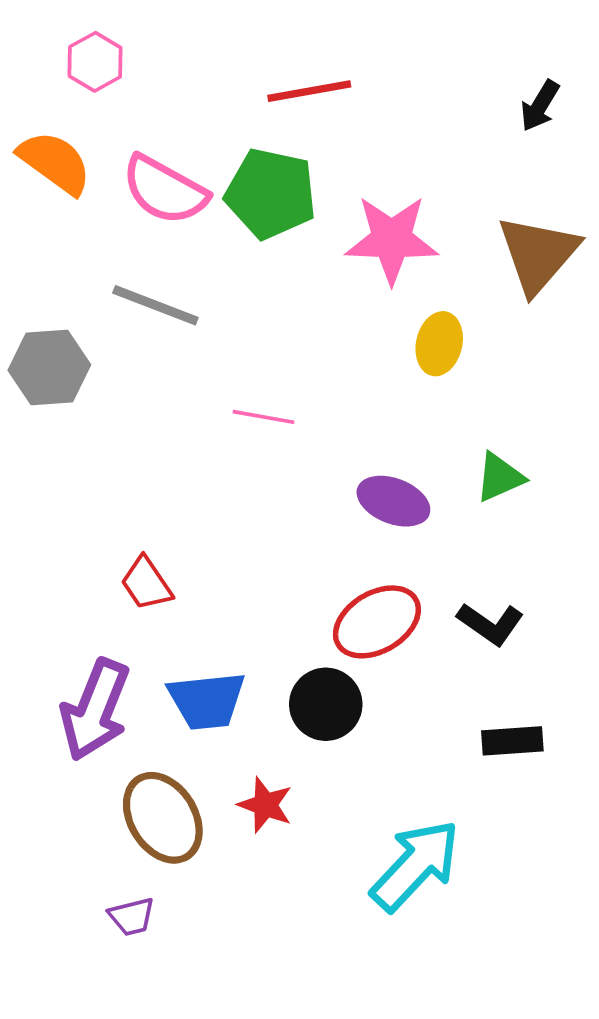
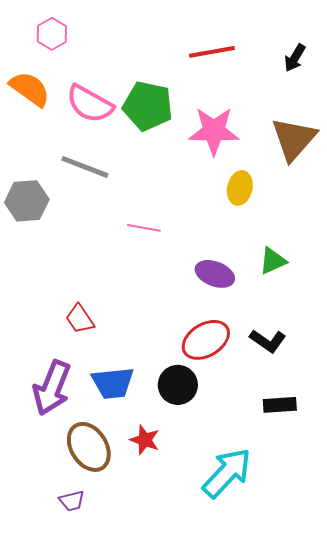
red line: (309, 91) -> (212, 52), moved

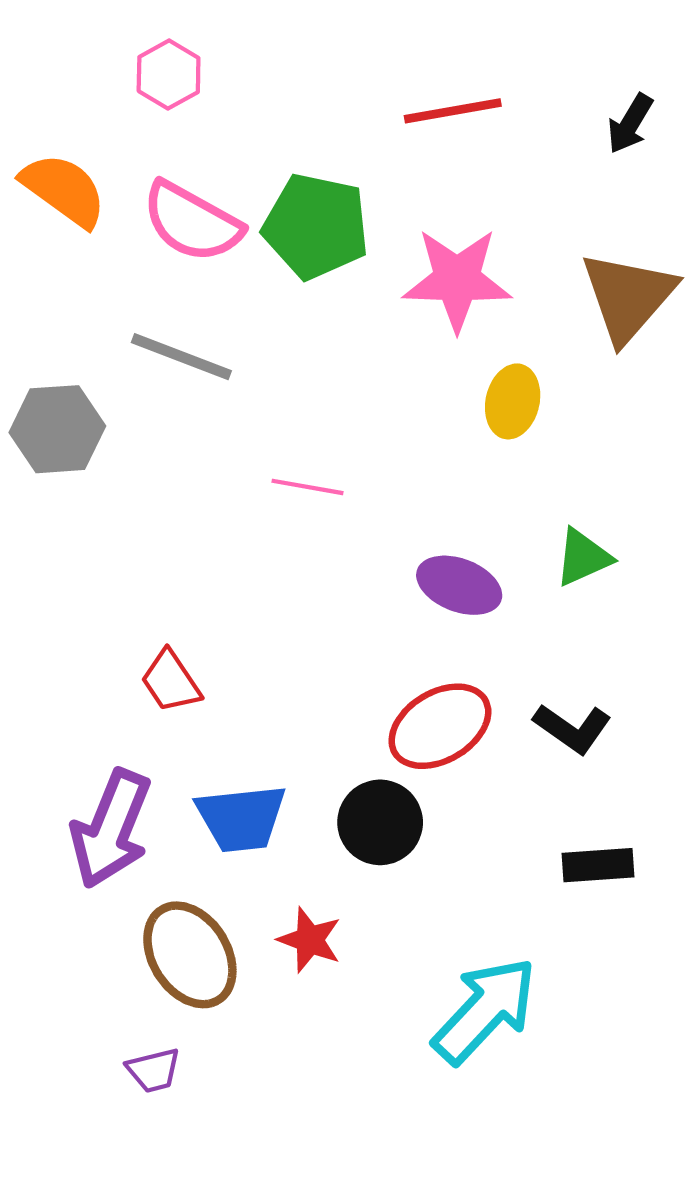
pink hexagon: (52, 34) -> (169, 75), moved

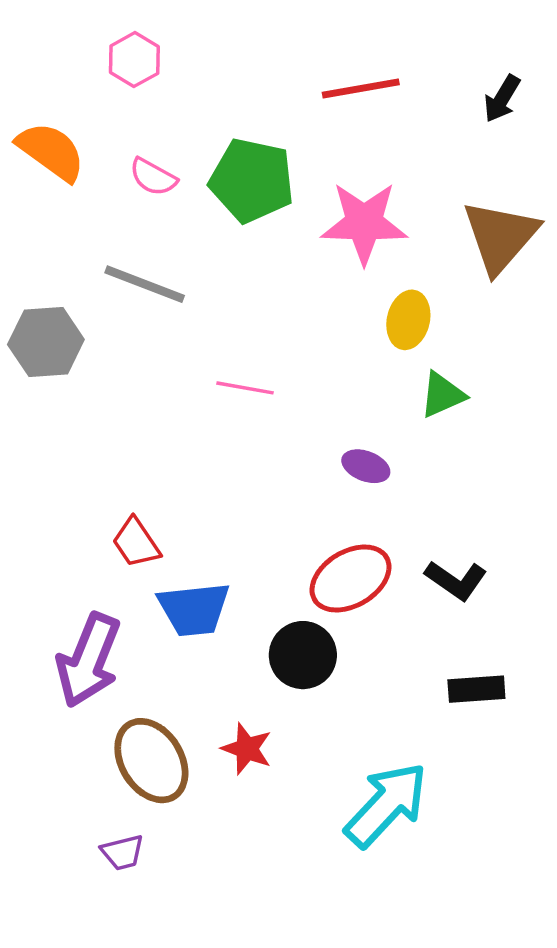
pink semicircle: (192, 222) -> (153, 177), size x0.6
green triangle: (583, 557) -> (442, 395), moved
purple ellipse: (459, 585) -> (366, 466), size x0.7
blue trapezoid: (241, 818) -> (194, 609), moved

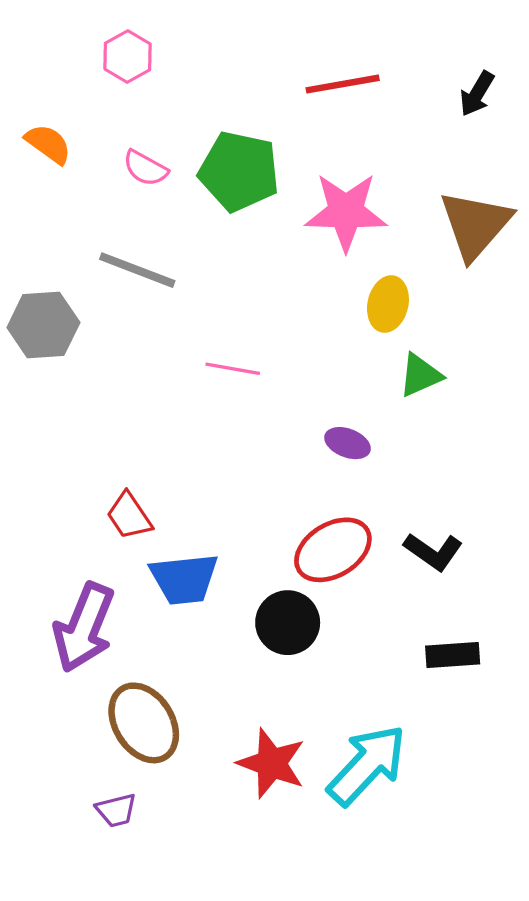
orange semicircle: (51, 151) -> (48, 144), size x0.7
red star: (247, 749) -> (271, 763), moved, size x1.4

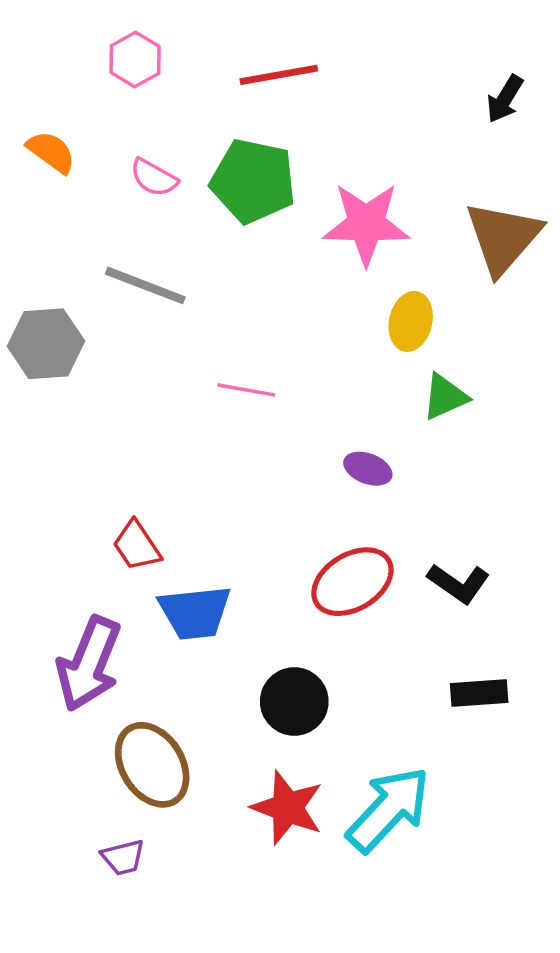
red line: (343, 84) -> (279, 75), moved
black circle: (288, 623) -> (294, 702), moved

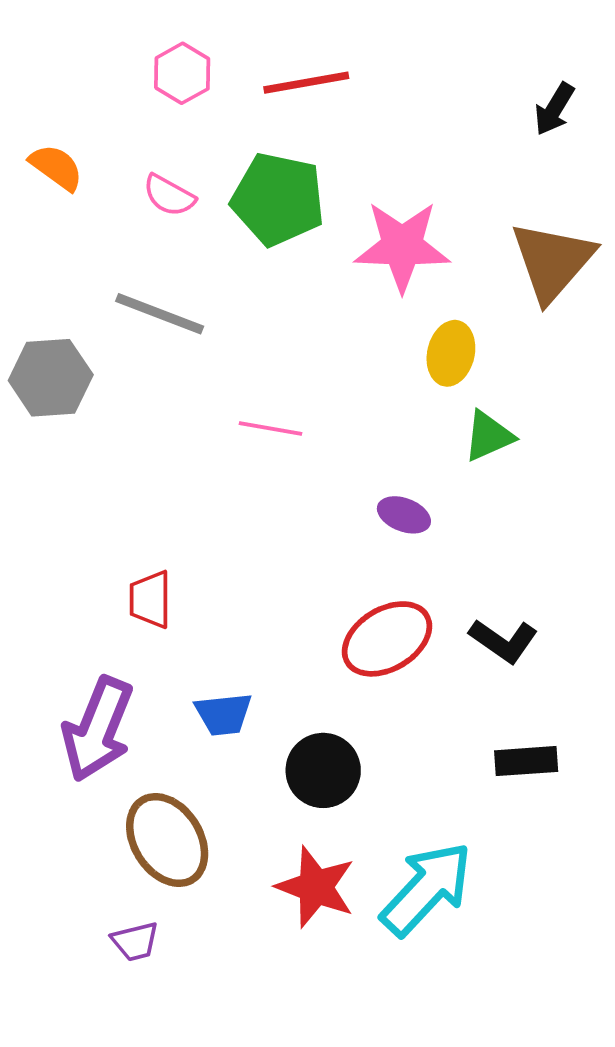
pink hexagon: (135, 59) -> (182, 73), moved
red trapezoid: (137, 546) -> (150, 599), turned 34
blue trapezoid: (195, 612) -> (224, 714), moved, size x0.7

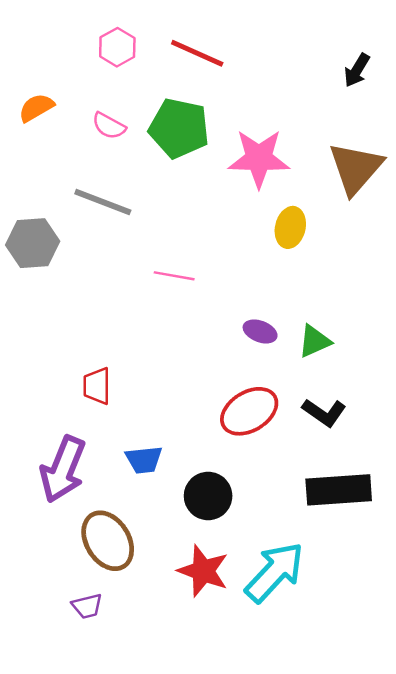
red line: (306, 83) -> (197, 53), turned 34
orange semicircle: (56, 167) -> (36, 108), turned -66
green triangle: (489, 436) -> (315, 341), moved
black rectangle: (526, 761) -> (339, 490), size x1.6

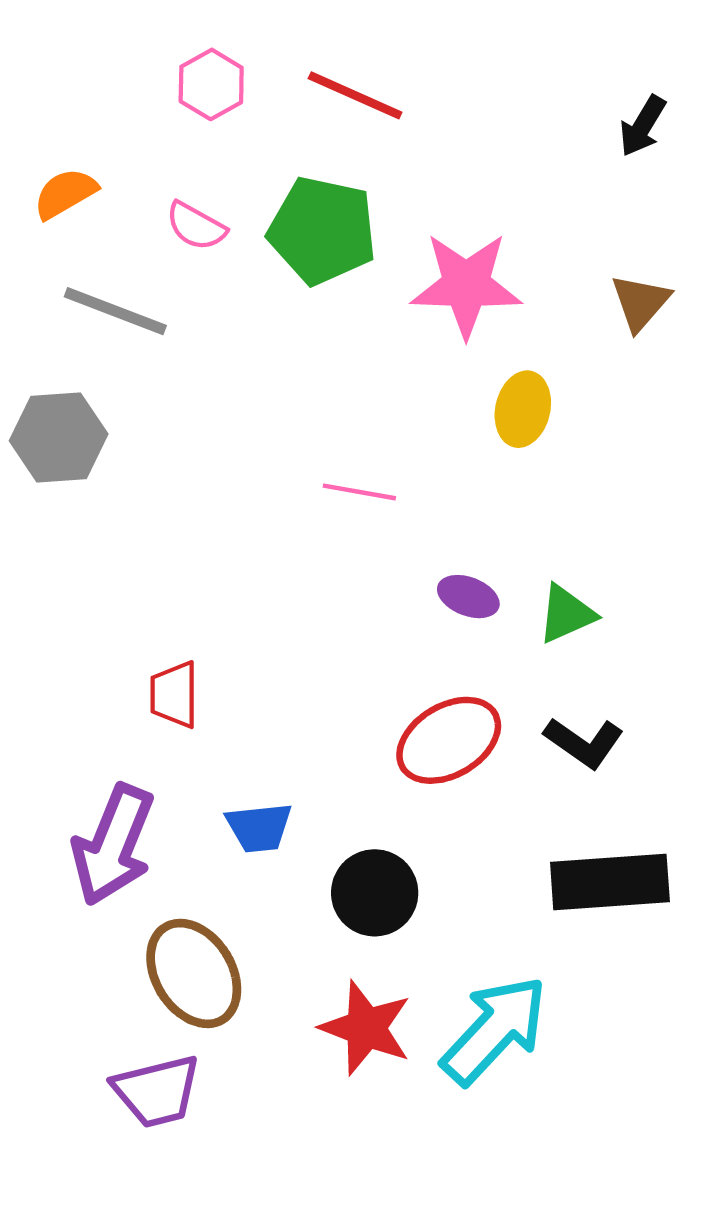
brown triangle: (356, 168) -> (640, 302), size x0.6
gray line: (103, 202) -> (115, 311), moved
pink line: (174, 276) -> (359, 492), moved
purple trapezoid: (87, 606) -> (157, 1091), size x1.6

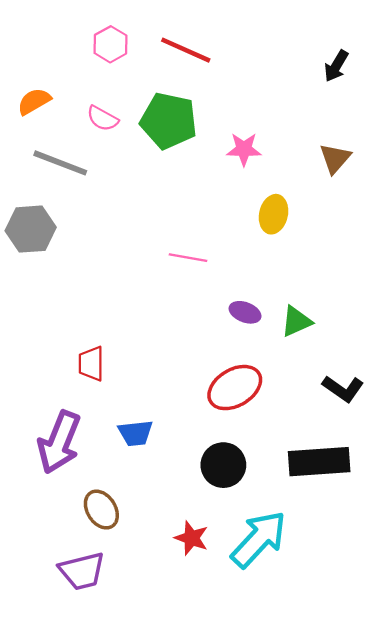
pink star: (466, 285) -> (244, 149), size x0.6
black L-shape: (584, 743) -> (343, 389), moved
black circle: (375, 893) -> (223, 465), moved
brown ellipse: (194, 973) -> (101, 510), size x0.7
red star: (366, 1028) -> (191, 538), size x0.7

